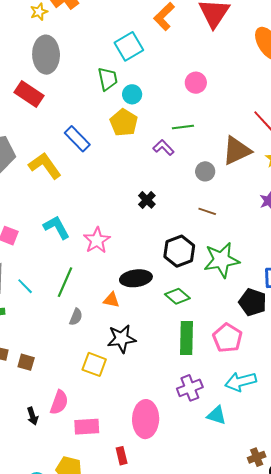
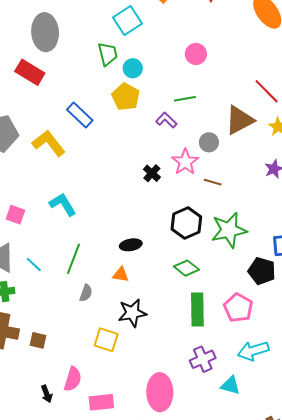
pink star: (97, 240) -> (185, 162), moved
black ellipse: (136, 278) -> (131, 245), moved, size x0.7

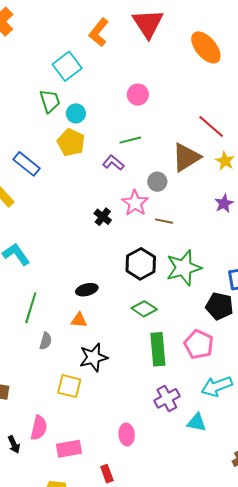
pink ellipse: (160, 392) -> (127, 434), size x0.6

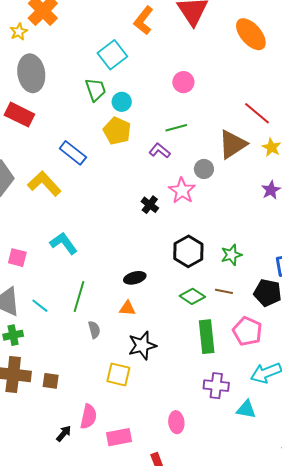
brown line: (164, 221) -> (224, 291), moved
green star: (184, 268) -> (231, 255), size x0.6
gray semicircle: (46, 341) -> (94, 330), turned -30
purple cross: (167, 398) -> (216, 386), turned 35
black arrow: (14, 444) -> (64, 434), turned -114

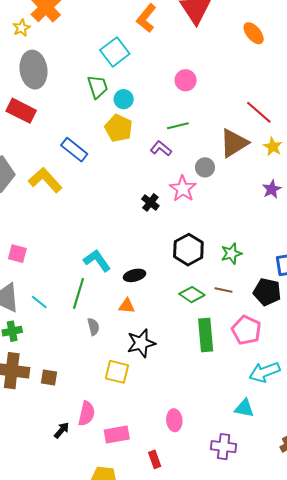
orange ellipse: (251, 34) -> (254, 33), size x0.7
cyan L-shape: (64, 243) -> (97, 261), moved
purple cross: (216, 386) -> (224, 447), moved

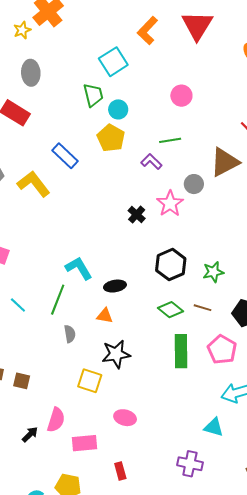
gray ellipse: (34, 70) -> (31, 73), size x0.7
pink ellipse: (174, 420) -> (125, 418), moved, turned -75

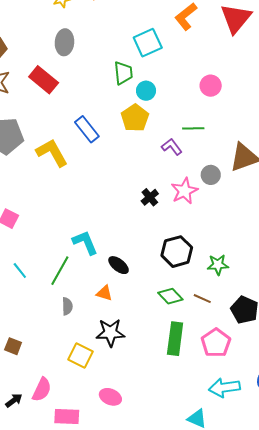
black ellipse: (115, 286) -> (119, 265), turned 40

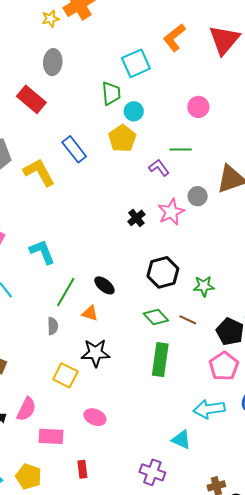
cyan L-shape: (85, 242) -> (42, 252), moved
green line: (60, 271) -> (66, 292), moved
pink pentagon: (216, 343) -> (224, 366), moved

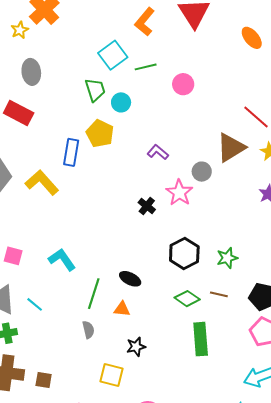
yellow pentagon: (122, 138) -> (100, 133), moved
blue rectangle: (74, 149) -> (71, 152), turned 60
green line: (181, 150) -> (146, 67), moved
black star: (96, 353) -> (136, 347), size x0.7

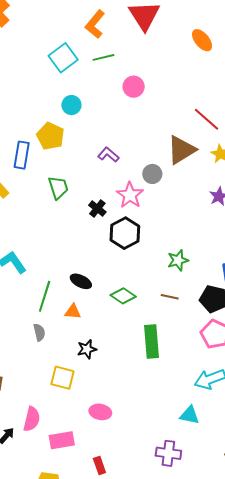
green line: (146, 67) -> (103, 57), moved
green trapezoid: (95, 90) -> (58, 188), moved
black hexagon: (184, 253) -> (125, 233), moved
green diamond: (187, 299) -> (123, 296), moved

